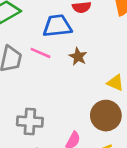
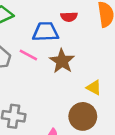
brown star: (78, 57) -> (62, 61), size x1.5

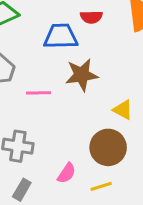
pink line: (28, 55) -> (38, 93), moved, turned -30
brown star: (62, 61) -> (82, 75), turned 30

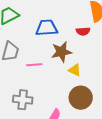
red semicircle: (91, 17) -> (83, 31), moved
yellow triangle: (123, 110) -> (75, 70), moved

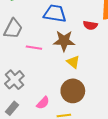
gray cross: (23, 100) -> (14, 80), turned 30

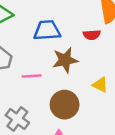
yellow triangle: (73, 62) -> (100, 85), moved
brown circle: (73, 91) -> (65, 105), moved

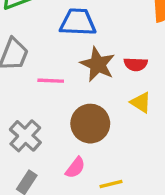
red semicircle: (92, 35) -> (136, 64), moved
brown star: (65, 60) -> (98, 64), turned 30

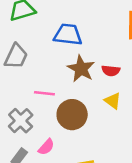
pink line: (51, 81) -> (44, 93), moved
pink semicircle: (75, 168) -> (46, 147), moved

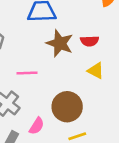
brown circle: (72, 115) -> (67, 107), moved

